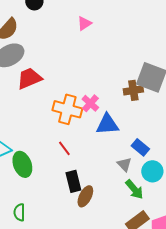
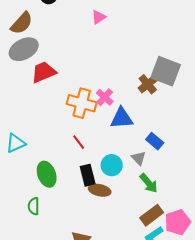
brown cross: (133, 90) -> (148, 84), turned -30
green ellipse: (22, 164) -> (47, 174), moved
cyan circle: (152, 171) -> (112, 165), moved
brown ellipse: (85, 196) -> (100, 190), turned 75

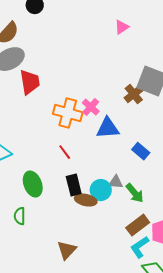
pink triangle: (99, 17) -> (122, 27), moved
red trapezoid: (44, 72) -> (30, 82), turned 104
gray triangle: (139, 158) -> (116, 182), moved, turned -42
cyan circle: (112, 165) -> (101, 190), moved

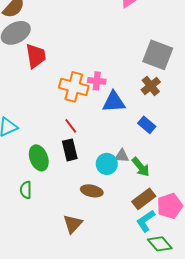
brown cross: (134, 94) -> (151, 86), moved
pink cross: (91, 107) -> (97, 81), turned -36
black rectangle: (74, 185) -> (70, 150), moved
brown ellipse: (86, 200) -> (92, 191), moved

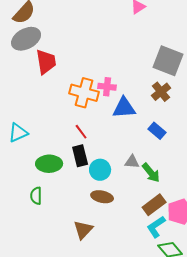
green ellipse: (39, 158) -> (49, 164), turned -70
cyan circle: (107, 164) -> (100, 170), moved

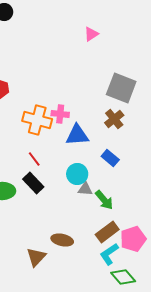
black rectangle: (80, 156) -> (33, 183), turned -30
cyan circle: (100, 170) -> (77, 174), moved
brown ellipse: (102, 197) -> (62, 240), moved

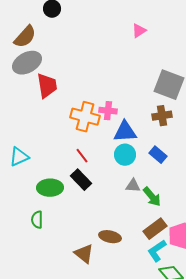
brown cross: (114, 119) -> (162, 116), turned 30
cyan circle: (77, 174) -> (125, 155), moved
brown triangle: (36, 257) -> (84, 254), turned -35

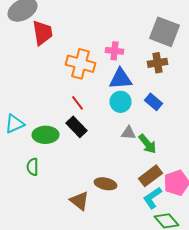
pink cross: (108, 111) -> (114, 51), moved
cyan triangle: (19, 157) -> (14, 124), moved

